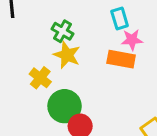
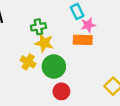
green cross: (63, 31) -> (38, 27), turned -32
green circle: (65, 106) -> (54, 67), moved

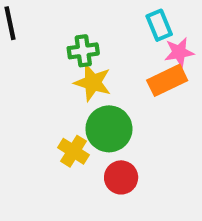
orange rectangle: (83, 40) -> (167, 80), turned -30
yellow cross: (28, 62) -> (73, 151), moved

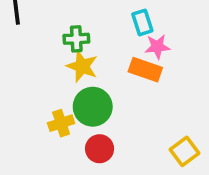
orange rectangle: (167, 80) -> (145, 70), turned 40
yellow cross: (73, 151) -> (61, 123), turned 35

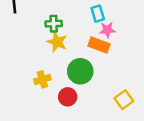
green circle: (93, 107) -> (80, 71), moved

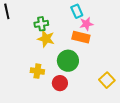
yellow cross: (42, 79) -> (37, 71), turned 32

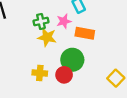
pink star: (86, 24) -> (64, 21), moved
red circle: (60, 83) -> (64, 75), moved

